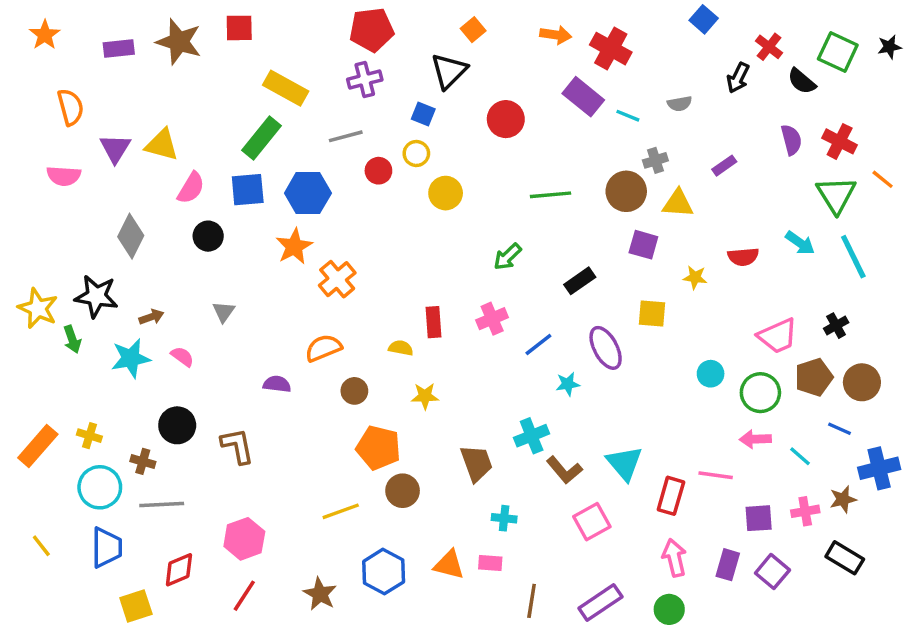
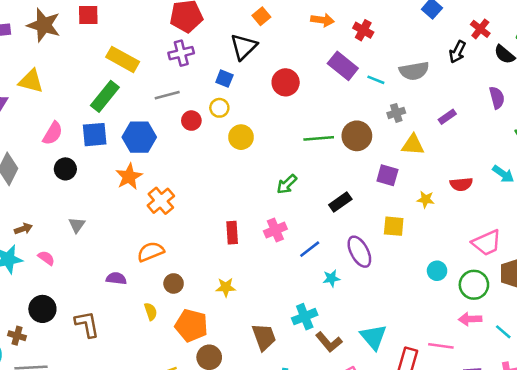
red cross: (611, 49) -> (363, 30), size x0.7
gray semicircle: (680, 104) -> (414, 71), size x1.6
yellow triangle: (162, 145) -> (31, 81), moved
brown circle: (626, 191) -> (357, 136), moved
yellow semicircle: (401, 348) -> (151, 311), moved, turned 60

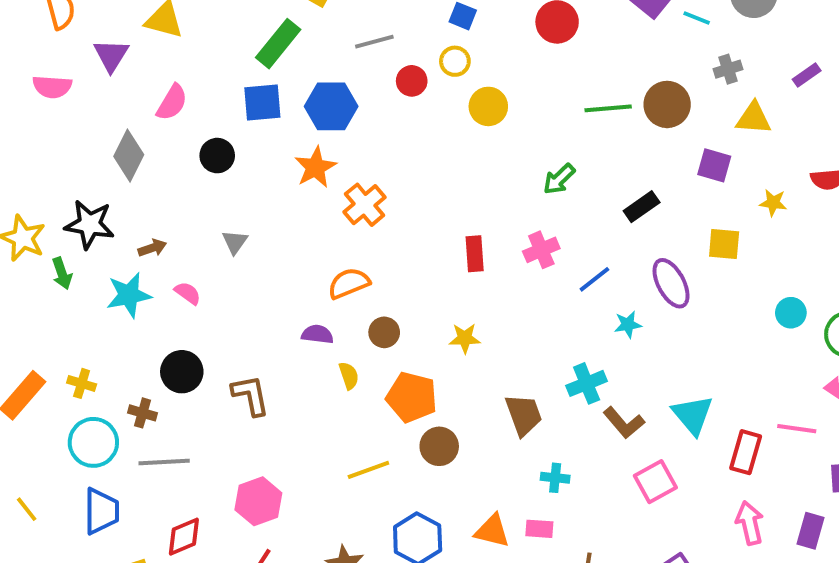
pink semicircle: (53, 133) -> (172, 102), moved
purple semicircle: (116, 278) -> (317, 334), moved

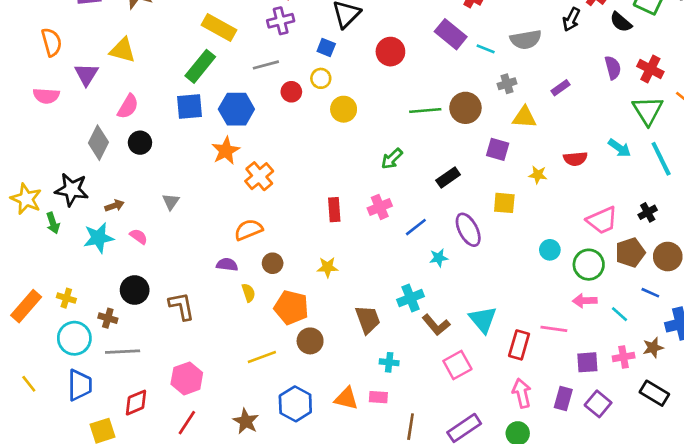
black circle: (217, 156) -> (140, 143), moved

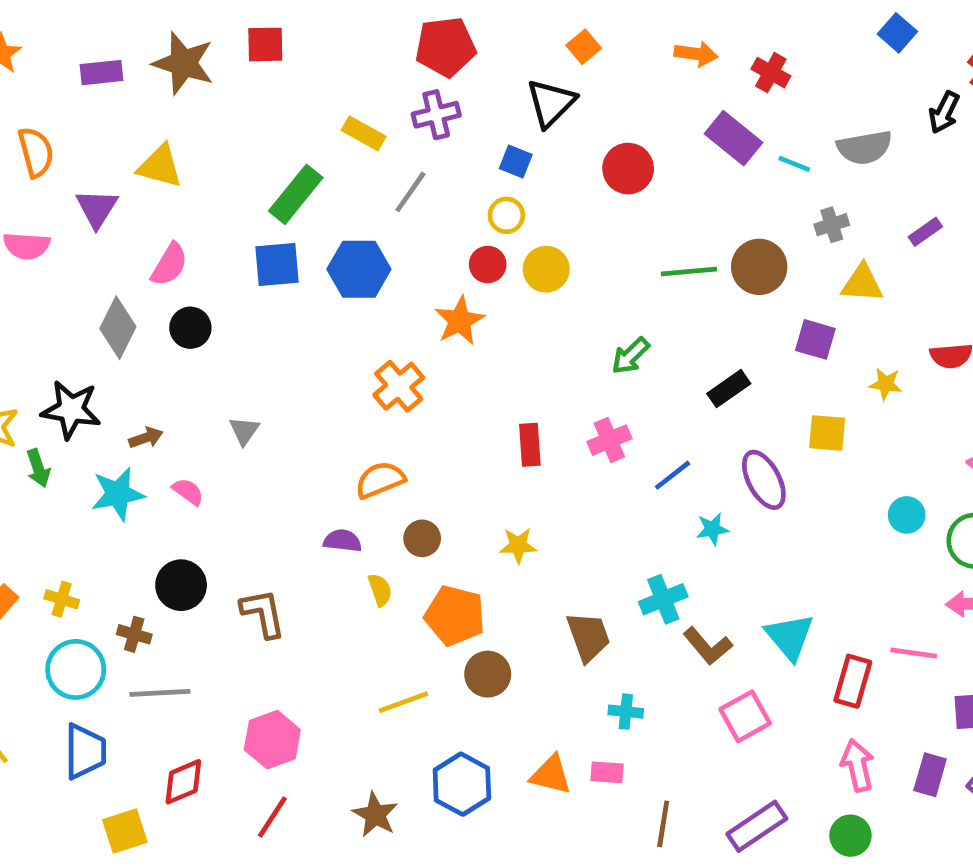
yellow rectangle: (219, 27) -> (364, 133), moved, size x0.7
gray line: (266, 65) -> (410, 192), turned -40
red circle: (291, 92) -> (488, 265), moved
orange star: (226, 151) -> (460, 321), moved

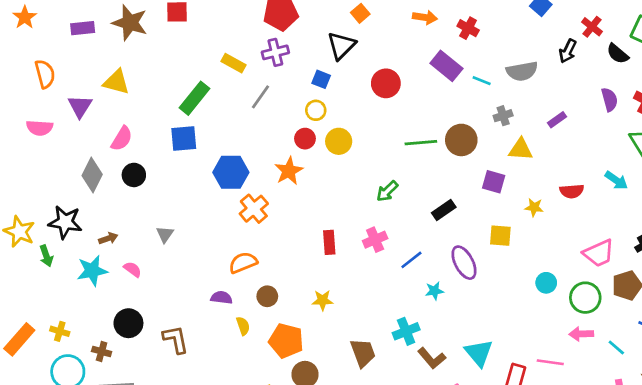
blue hexagon: (359, 269) -> (231, 172), moved

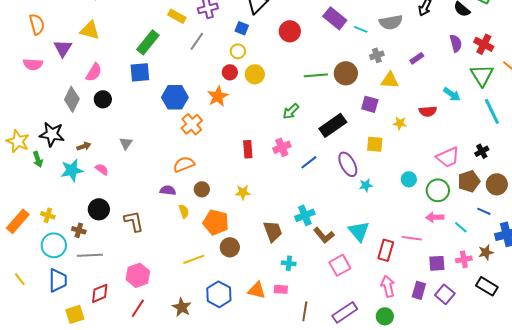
cyan arrow: (616, 180) -> (452, 94), moved
black rectangle: (444, 210) -> (333, 125), size x1.5
cyan star: (434, 291) -> (366, 185), moved

